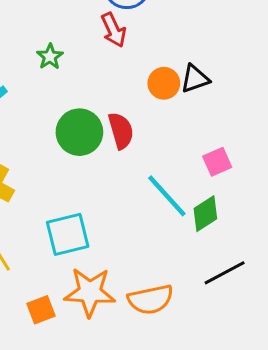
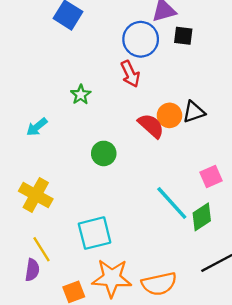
red semicircle: (121, 131) -> (151, 126), moved, turned -32
green circle: (79, 132) -> (104, 153), size x0.7

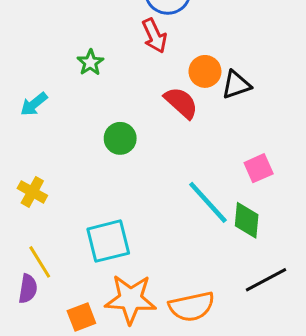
orange circle: (169, 115) -> (205, 71), moved
yellow cross: (36, 195) -> (32, 192), size x0.7
green diamond: (202, 217) -> (247, 220), turned -52

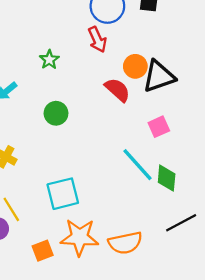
black triangle: (236, 85) -> (159, 76), size x1.5
green circle: (120, 138) -> (56, 113), moved
pink square: (259, 168) -> (159, 127), moved

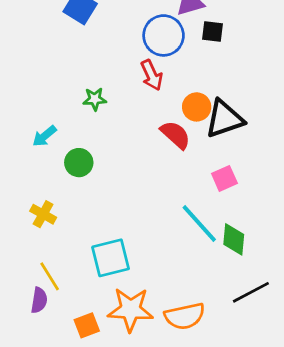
green star: (49, 60) -> (95, 99), turned 30
green circle: (56, 113) -> (79, 163), moved

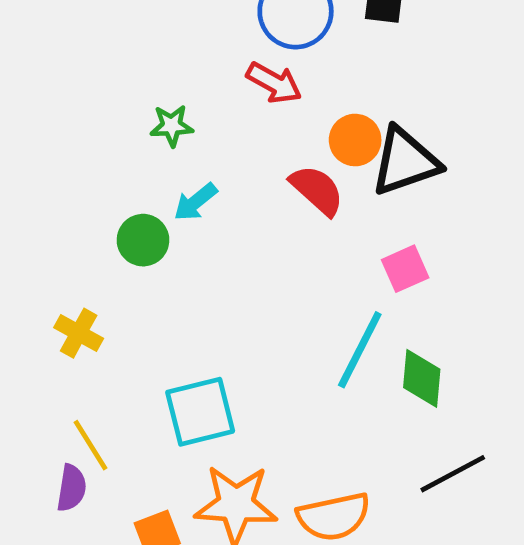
red arrow: (152, 75) -> (274, 83), turned -36
cyan arrow: (44, 136) -> (195, 202), moved
cyan line: (199, 223) -> (360, 350), turned 69

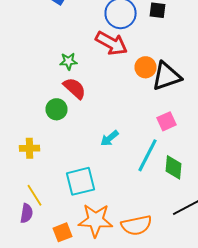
red arrow: (274, 83) -> (112, 43), size x1.4
red semicircle: (317, 190) -> (74, 88), moved
cyan arrow: (195, 202) -> (110, 138), moved
yellow cross: (79, 333) -> (30, 148), turned -30

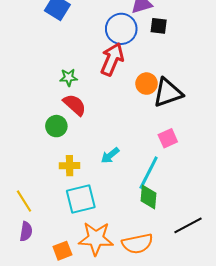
red arrow: (112, 43) -> (112, 59), turned -96
yellow cross: (30, 148) -> (70, 166), moved
green diamond: (174, 167) -> (149, 197), moved
yellow line: (34, 195) -> (24, 201), moved

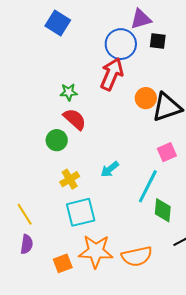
yellow cross: (70, 166) -> (70, 179), turned -30
green diamond: (149, 197) -> (163, 210), moved

